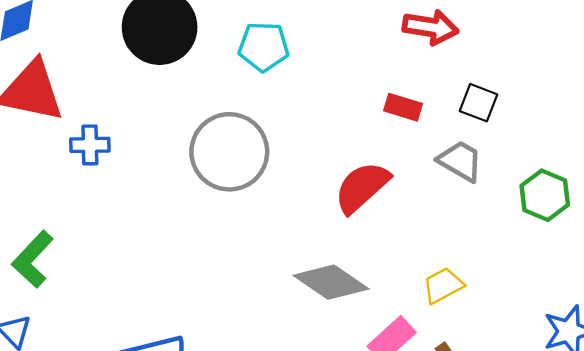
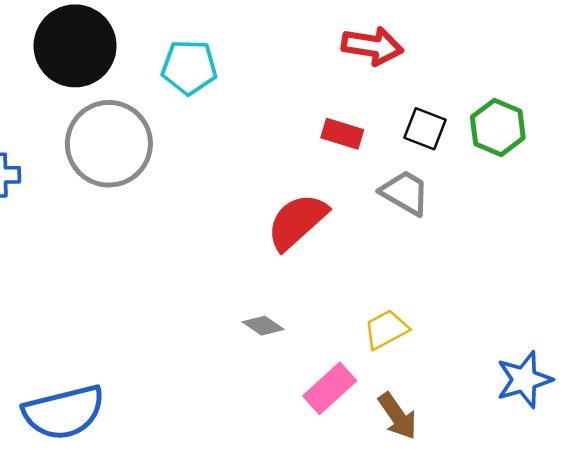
gray circle: (229, 152) -> (109, 144), moved
green hexagon: (545, 195) -> (498, 127), moved
gray diamond: (331, 282) -> (263, 326), size x0.5

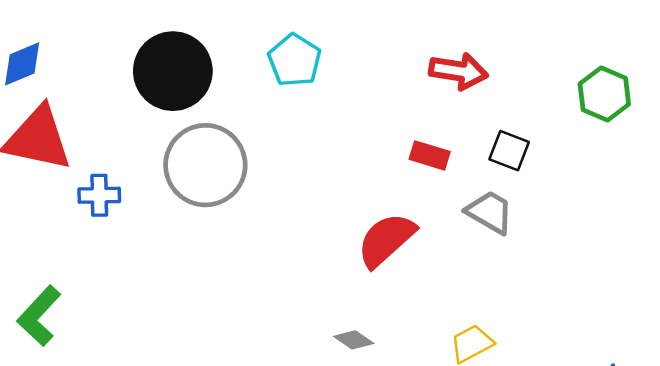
cyan pentagon: (189, 67) -> (295, 60), moved, turned 30
green hexagon: (498, 127) -> (604, 94), moved

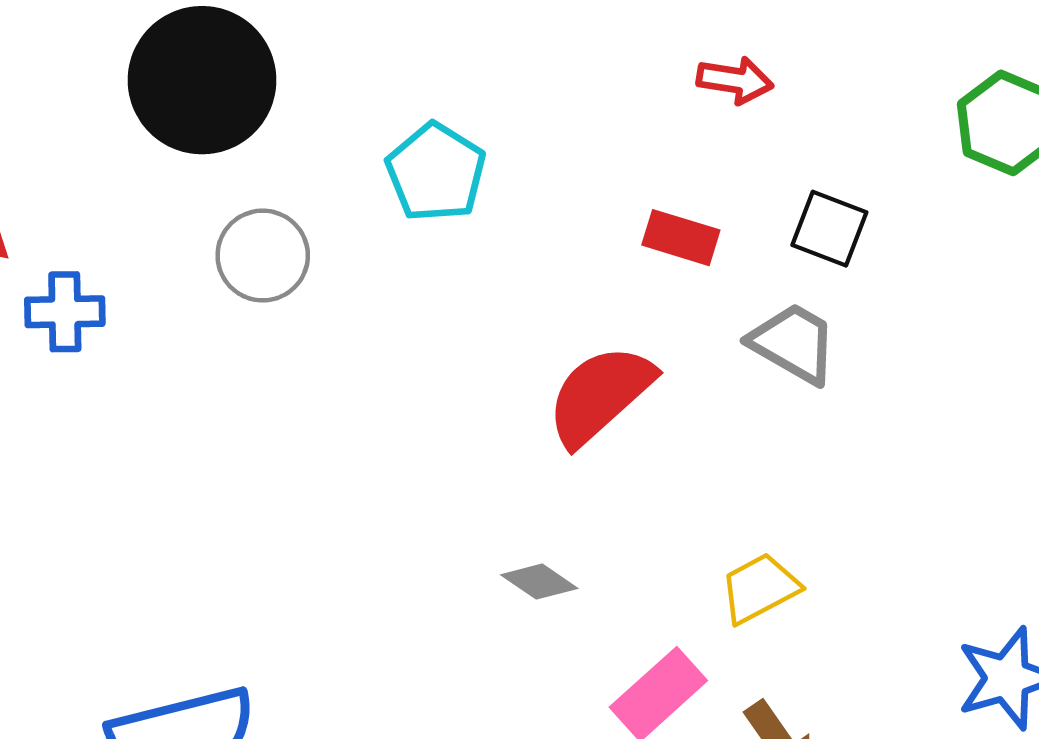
cyan pentagon: (295, 60) -> (436, 172), moved
red arrow: (458, 71) -> (735, 80), size x0.7
gray circle: (205, 165) -> (263, 256), size x0.6

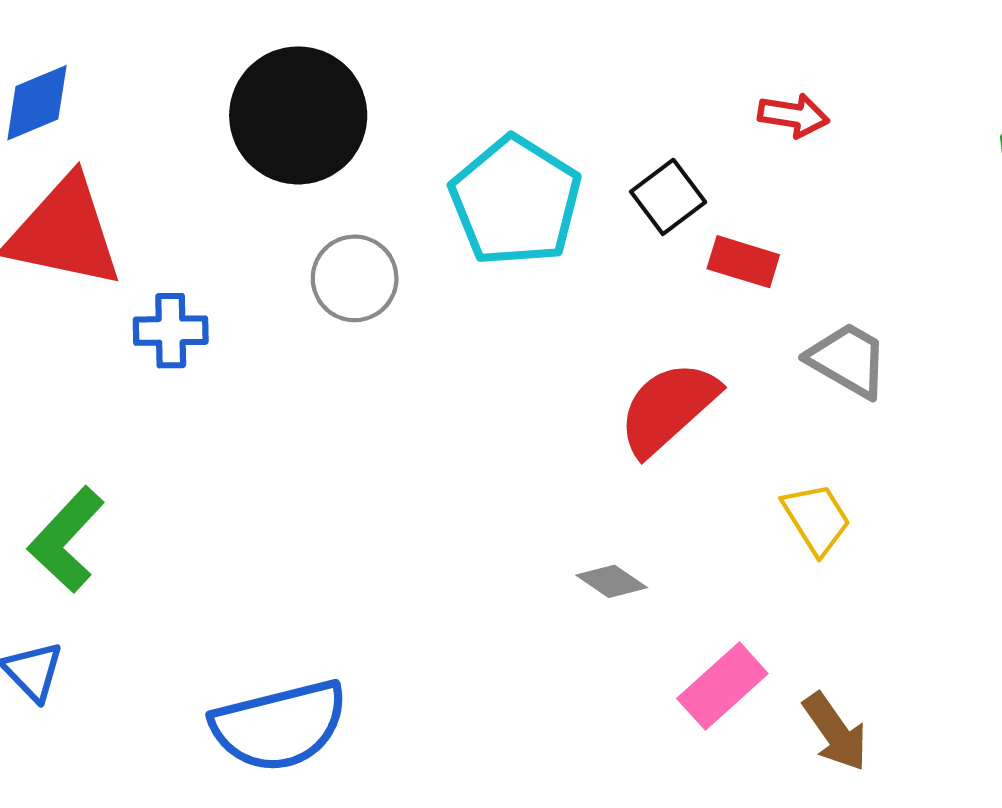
cyan pentagon: (436, 172) -> (516, 201), size x1.4
black square: (829, 229) -> (668, 197), moved, turned 32
yellow trapezoid: (760, 588) -> (816, 519), moved, turned 86

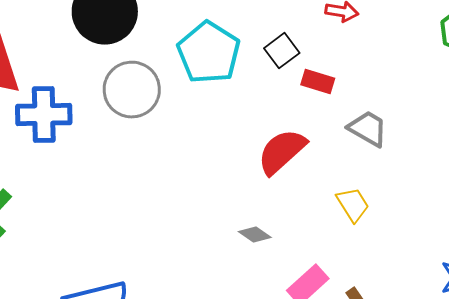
gray circle: (355, 278) -> (132, 90), size x1.4
blue cross: (171, 331) -> (44, 115), size x1.6

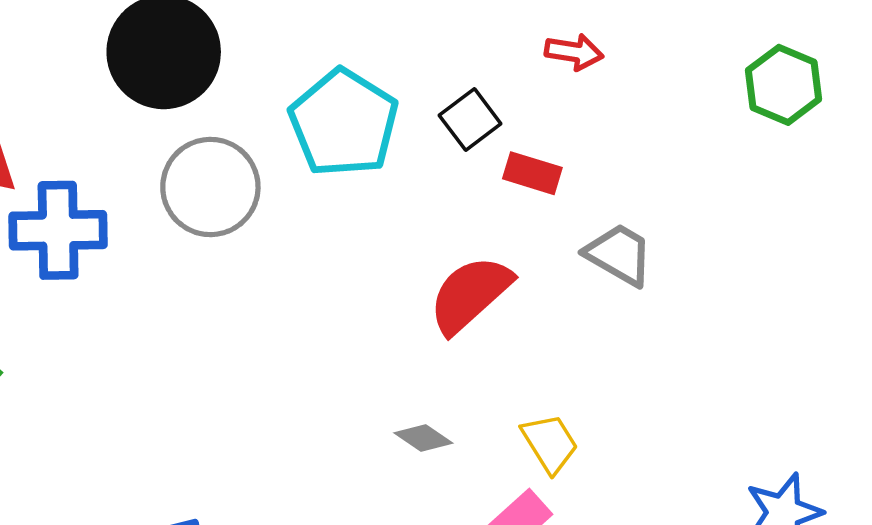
yellow trapezoid: (353, 205) -> (550, 443), moved

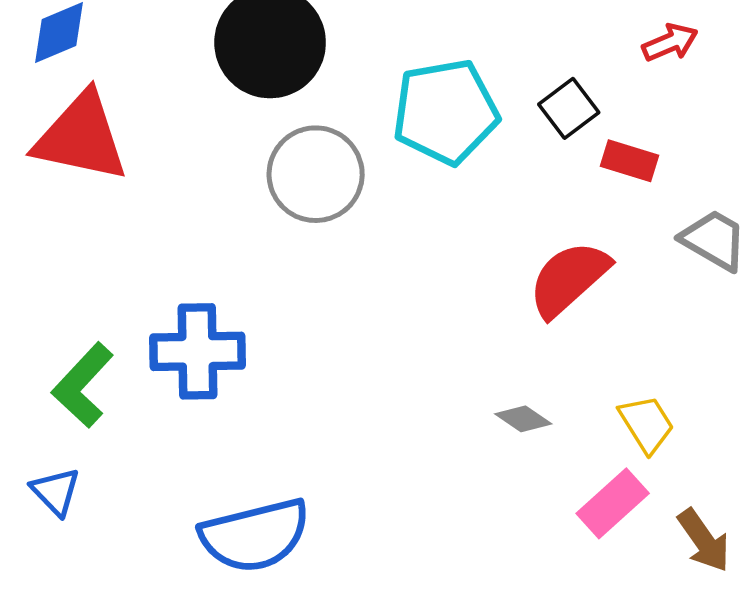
red arrow: (574, 52) -> (670, 43), turned -32
cyan pentagon: (344, 123) -> (446, 112), turned 30
blue cross: (58, 230) -> (197, 351), moved

